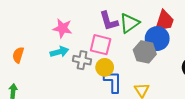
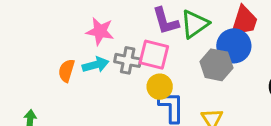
orange semicircle: (18, 55) -> (66, 71), moved
gray cross: (82, 60) -> (128, 60), moved

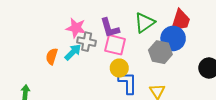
purple L-shape: (165, 21) -> (110, 28), moved
gray cross: (128, 60) -> (87, 42), moved
cyan arrow: (96, 65) -> (73, 52), turned -30

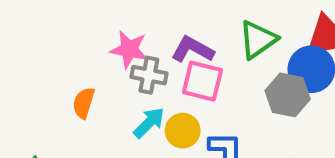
purple L-shape: (110, 28) -> (193, 49), turned 135
cyan arrow: (73, 52) -> (149, 123), moved
yellow circle: (119, 68) -> (183, 131), moved

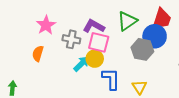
pink star: (129, 49) -> (46, 25), moved, turned 30
cyan arrow: (149, 123) -> (81, 64), moved
yellow circle: (183, 131) -> (95, 59), moved

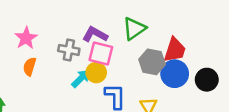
red trapezoid: (162, 19) -> (175, 50), moved
pink star: (46, 25) -> (26, 38), moved
blue circle: (155, 36) -> (175, 74), moved

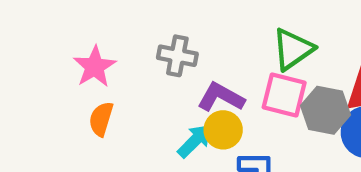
purple L-shape: (95, 34) -> (221, 97), moved
gray cross: (69, 50) -> (177, 56), moved
pink square: (101, 53) -> (284, 95), moved

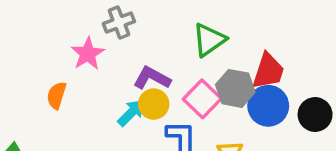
gray cross: (177, 56) -> (119, 23), moved, turned -32
pink star: (95, 67) -> (88, 54), moved
pink square: (284, 95) -> (202, 99), moved, turned 30

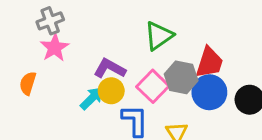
gray cross: (119, 23) -> (50, 21), moved

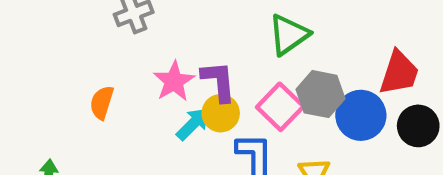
pink star: (55, 48) -> (174, 81), moved
red trapezoid: (209, 62) -> (399, 73), moved
purple L-shape: (110, 68) -> (219, 81), turned 56

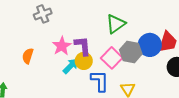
blue circle: (361, 115) -> (150, 45), moved

